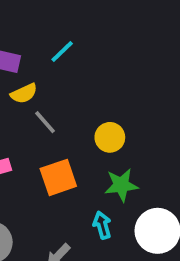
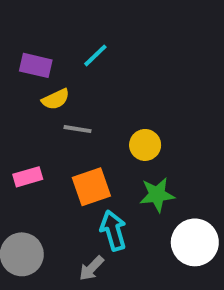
gray line: (45, 122) -> (77, 129), turned -40
cyan arrow: (102, 225) -> (113, 230), moved, size x1.4

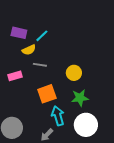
cyan line: (95, 55) -> (42, 36), moved
pink rectangle: (28, 177) -> (15, 76), moved
white circle: (195, 242) -> (86, 125), moved

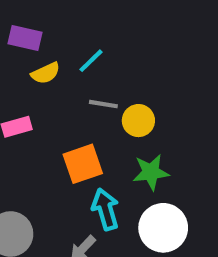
cyan line: (42, 36) -> (91, 61), moved
gray line: (40, 65) -> (103, 104), moved

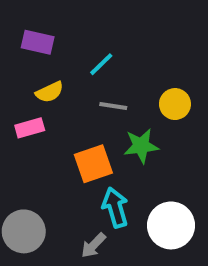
yellow semicircle: (46, 73) -> (50, 92), moved
yellow circle: (138, 121) -> (175, 104), moved
green star: (151, 172) -> (141, 146), moved

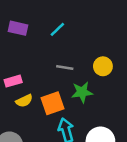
cyan line: (101, 64) -> (57, 29), moved
yellow semicircle: (50, 92) -> (24, 101), moved

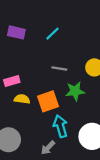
yellow semicircle: (24, 101) -> (22, 99), turned -147

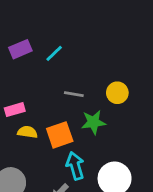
purple rectangle: (16, 32) -> (20, 49), turned -36
cyan line: (53, 34) -> (54, 53), moved

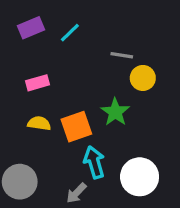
gray line: (74, 94) -> (122, 55), moved
pink rectangle: (15, 110) -> (38, 83), moved
green star: (93, 122) -> (115, 112), turned -30

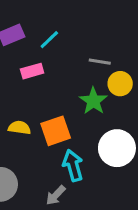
pink rectangle: (38, 83) -> (32, 71), moved
green star: (115, 112) -> (93, 101), moved
white circle: (140, 177) -> (117, 148), moved

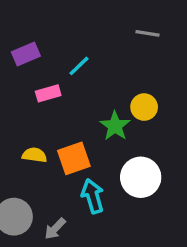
cyan line: (49, 40) -> (79, 66), moved
gray line: (100, 62) -> (148, 33), moved
gray arrow: (56, 195) -> (55, 229), moved

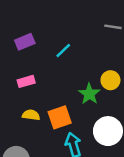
pink rectangle: (48, 93) -> (26, 81), moved

